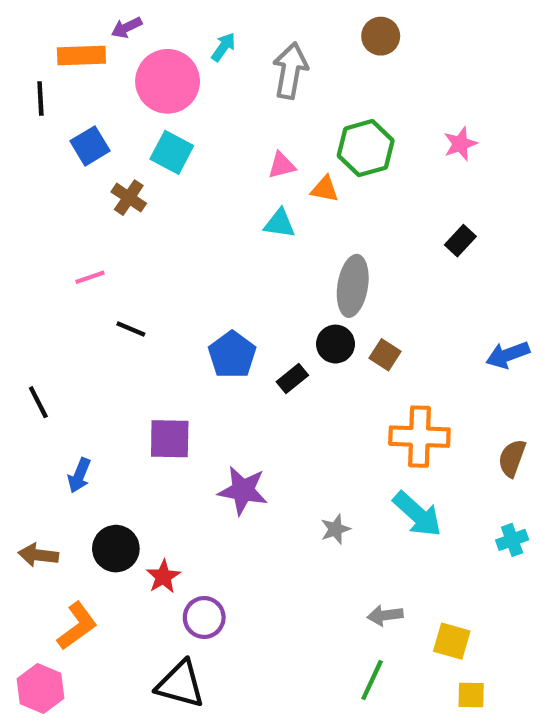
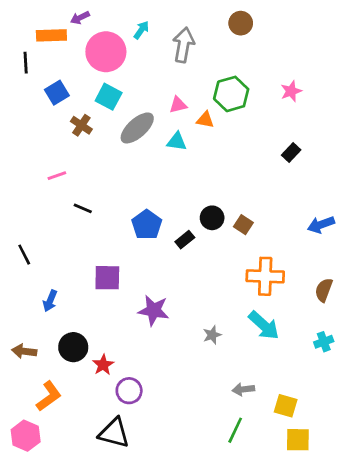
gray ellipse: (353, 286) -> (137, 128), moved, turned 39
yellow square: (471, 695) -> (298, 440), size x1.4

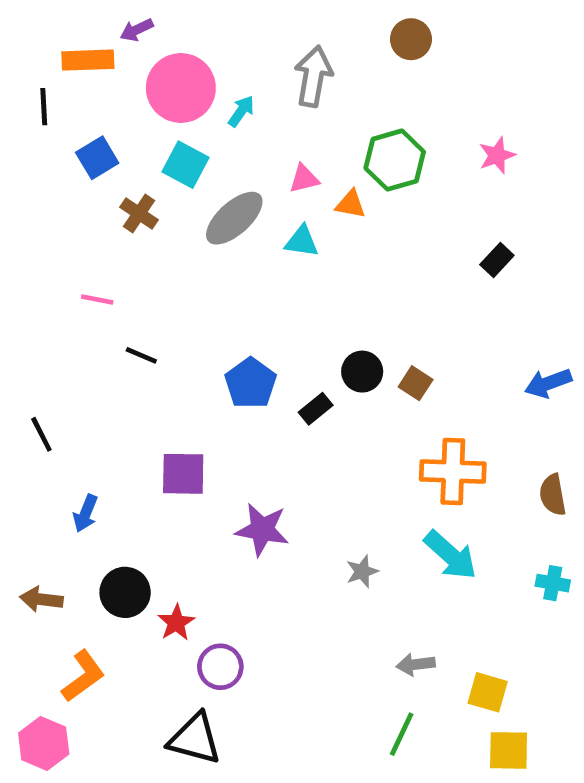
cyan arrow: (141, 30) -> (241, 111), moved
pink line: (57, 176) -> (97, 300), turned 30
brown semicircle: (324, 290) -> (553, 495), turned -30
cyan cross: (324, 342) -> (553, 583), turned 30

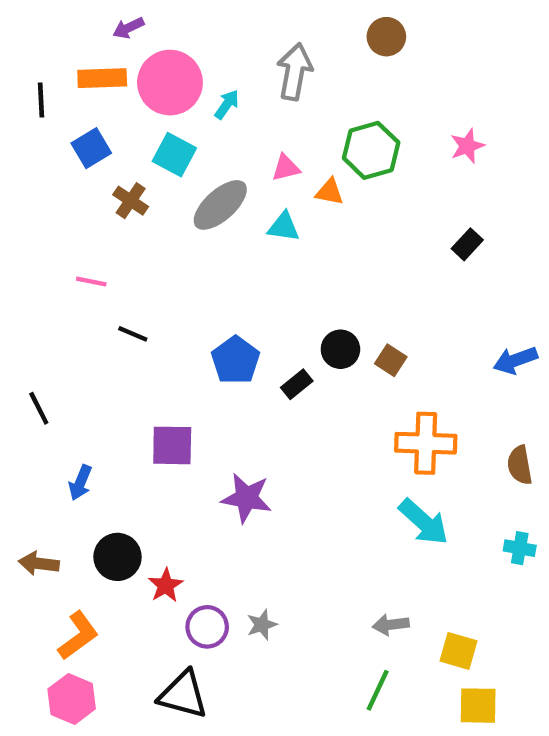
orange rectangle: (88, 60) -> (102, 78), moved
gray star: (362, 571) -> (262, 625), moved
pink hexagon: (44, 743) -> (72, 699), moved

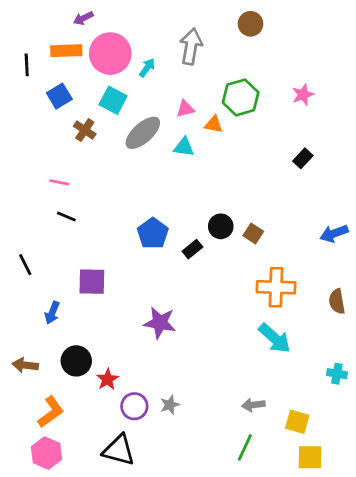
black line: (133, 334) -> (66, 216), moved
purple square: (172, 445) -> (92, 282), moved
cyan cross: (520, 548) -> (337, 374), moved

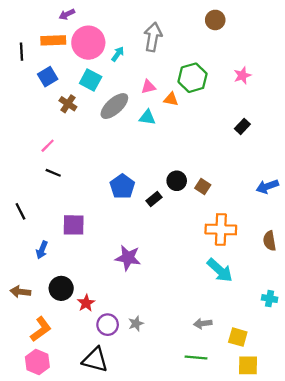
brown circle: (250, 24) -> (215, 20), moved
pink line: (59, 182) -> (48, 146), turned -56
green line: (245, 447) -> (196, 357), turned 70

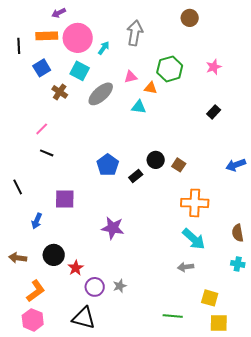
cyan triangle: (147, 117) -> (139, 107), moved
brown semicircle: (270, 241) -> (238, 233), moved
gray arrow: (203, 323) -> (186, 267), moved

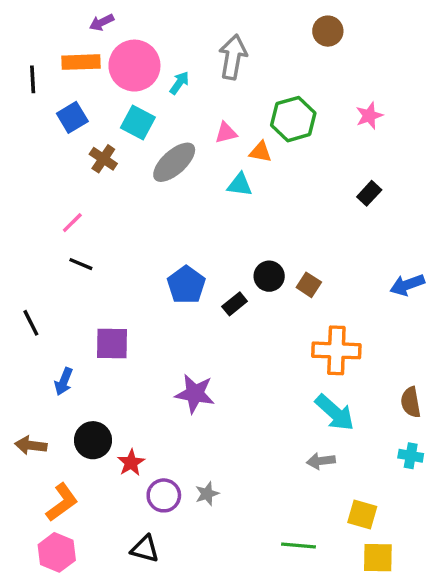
black triangle: (84, 318) -> (145, 549), size x0.7

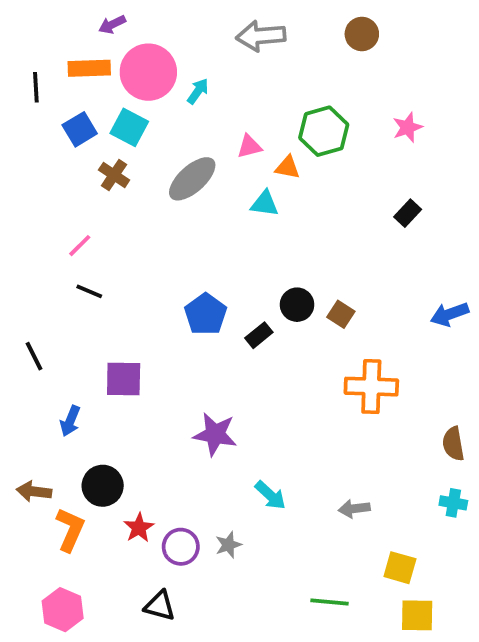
gray arrow: (233, 57) -> (261, 36), moved, turned -105
cyan square: (138, 123) -> (129, 127), moved
cyan arrow: (335, 413) -> (270, 495), moved, size x0.7
red star: (131, 463) -> (139, 528), moved
orange L-shape: (62, 502) -> (70, 530), moved, turned -30

